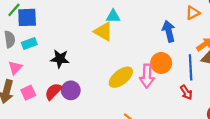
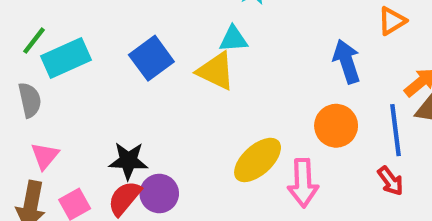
blue square: (27, 17) -> (151, 58), moved, turned -30
cyan rectangle: (29, 44) -> (66, 58), moved, size x1.5
black star: (60, 59) -> (128, 161), moved
pink arrow: (147, 76) -> (303, 183), moved

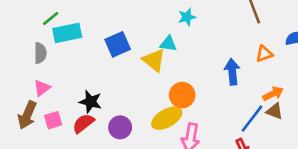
orange circle: (336, 126) -> (182, 95), moved
blue line: (396, 130) -> (252, 119), turned 32
purple circle: (159, 193) -> (120, 127), moved

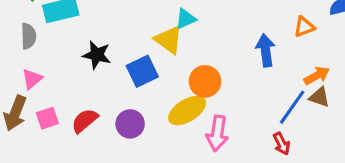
blue square: (118, 44) -> (142, 71), moved
cyan triangle: (168, 44) -> (186, 19), turned -30
black star: (90, 102) -> (97, 55), moved

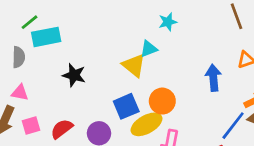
blue square: (142, 71) -> (126, 106), moved
pink triangle: (32, 79) -> (20, 93), turned 48

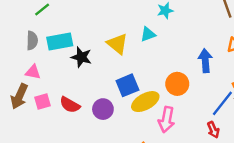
cyan rectangle: (46, 37) -> (60, 41), moved
yellow triangle: (134, 65) -> (117, 44), moved
orange circle: (162, 101) -> (177, 84), moved
red semicircle: (62, 129) -> (70, 105), turned -114

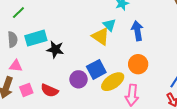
cyan triangle: (148, 34) -> (109, 25), turned -48
yellow triangle: (117, 44) -> (101, 36), moved
blue arrow: (205, 61) -> (137, 31), moved
purple circle: (103, 109) -> (79, 79), moved

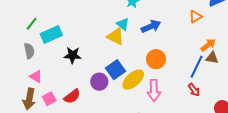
blue arrow: (137, 31) -> (151, 26), turned 84
cyan rectangle: (36, 38) -> (51, 34), moved
pink triangle: (16, 66) -> (36, 76), turned 32
red semicircle: (49, 90) -> (72, 96), turned -54

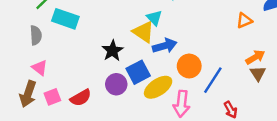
blue arrow: (151, 26) -> (165, 46), moved
cyan rectangle: (51, 34) -> (65, 19), turned 35
black star: (73, 55) -> (112, 51), moved, turned 30
brown triangle: (212, 58) -> (258, 73), turned 40
blue line: (197, 67) -> (213, 80), moved

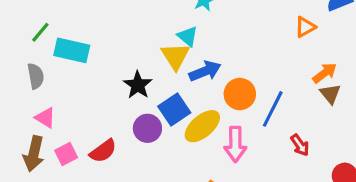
yellow triangle: (143, 32) -> (175, 56), turned 30

